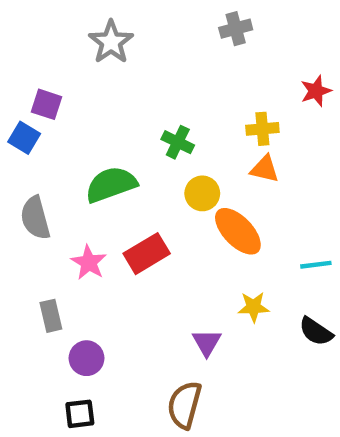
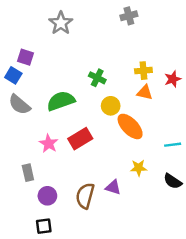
red star: (316, 91) -> (173, 79), moved
gray semicircle: (35, 218) -> (19, 105), moved, turned -35
purple triangle: (207, 343) -> (113, 187), turned -42
brown semicircle: (184, 405) -> (85, 196), moved

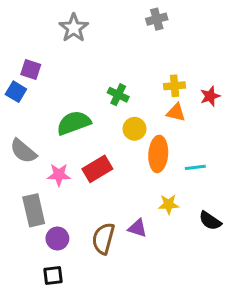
gray semicircle: (19, 105) -> (23, 151), moved
orange ellipse: (130, 126) -> (158, 154), turned 48
pink star: (49, 143) -> (59, 175), turned -30
cyan line: (173, 145) -> (195, 167), moved
gray rectangle: (28, 173) -> (34, 210), size x1.5

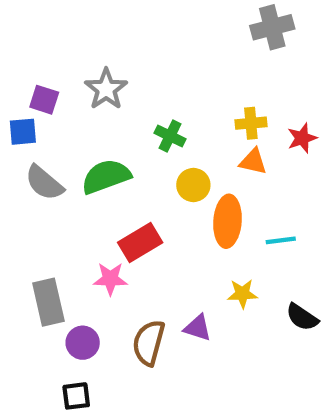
gray cross: (157, 19) -> (272, 27), moved, size x1.4
gray star: (74, 28) -> (106, 89), moved
blue square: (16, 92) -> (23, 132), turned -36
gray semicircle: (23, 151) -> (44, 183), moved
pink star: (59, 175) -> (110, 279), moved

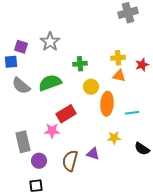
green cross: (170, 136) -> (80, 64), turned -32

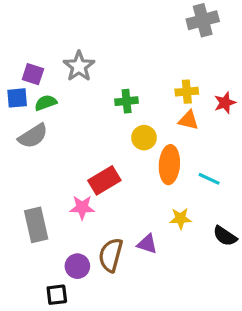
green semicircle: (50, 83) -> (46, 103), moved, size x0.6
gray semicircle: (21, 86) -> (33, 136), turned -72
cyan line: (132, 113) -> (209, 179), turned 32
purple circle: (39, 161) -> (77, 266), moved

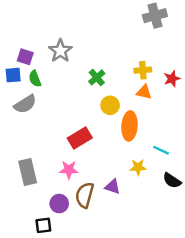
green cross: (127, 101) -> (97, 77), turned -35
green semicircle: (46, 103) -> (35, 79), turned -91
cyan line: (209, 179) -> (161, 150), moved
pink star: (82, 207) -> (69, 170), moved

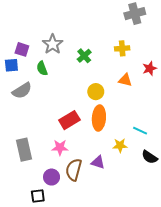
yellow cross: (143, 70) -> (122, 48), moved
green cross: (97, 77) -> (84, 56), moved
green semicircle: (35, 79) -> (42, 68), moved
orange ellipse: (129, 126) -> (99, 118), moved

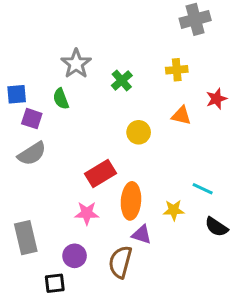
purple square: (22, 49) -> (32, 119), moved
gray semicircle: (22, 91) -> (32, 154), moved
orange ellipse: (99, 118) -> (131, 201), moved
gray rectangle: (24, 150) -> (26, 238), moved
brown semicircle: (74, 170) -> (120, 262), moved

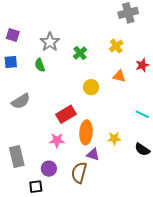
yellow cross: (177, 70) -> (116, 46), turned -32
purple square: (32, 119) -> (13, 35), moved
cyan line: (203, 189) -> (142, 114), moved

